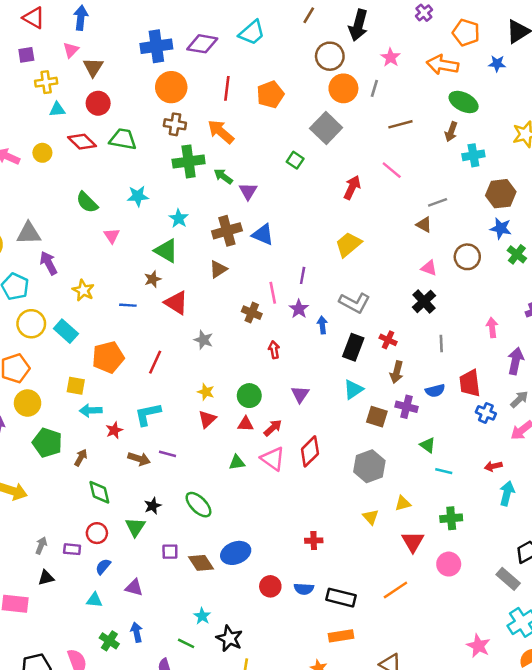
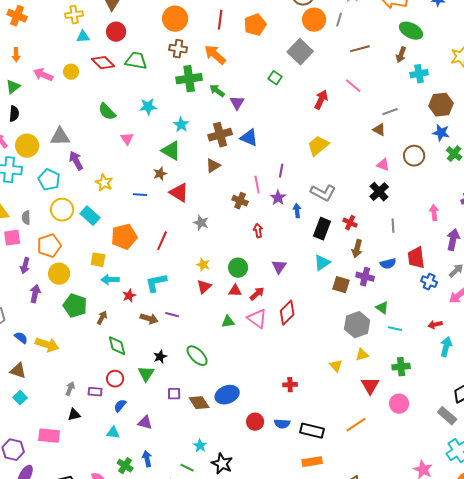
gray hexagon: (369, 466) -> (357, 325), moved

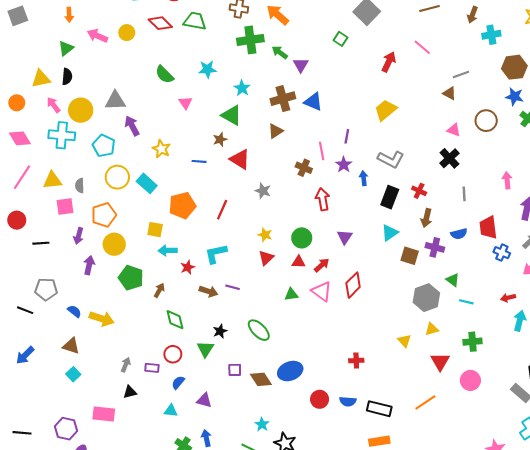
red arrow: (258, 231) -> (323, 199), size x1.5

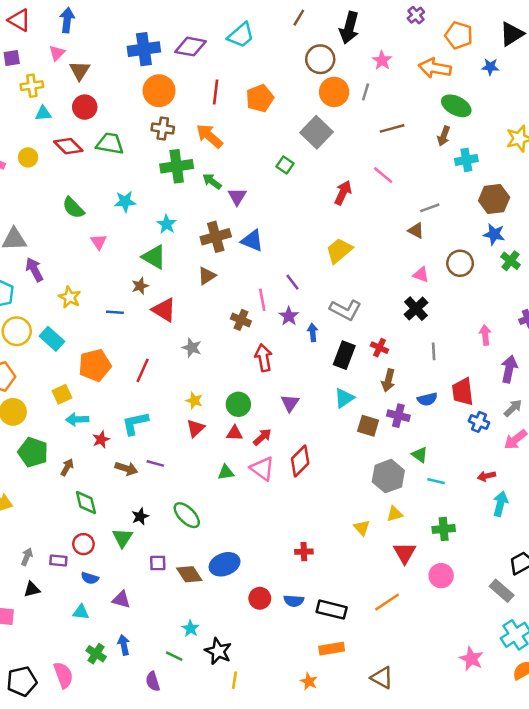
purple line: (347, 136) -> (293, 282), turned -48
yellow square: (155, 230) -> (62, 394), turned -35
blue semicircle: (178, 383) -> (90, 578), turned -112

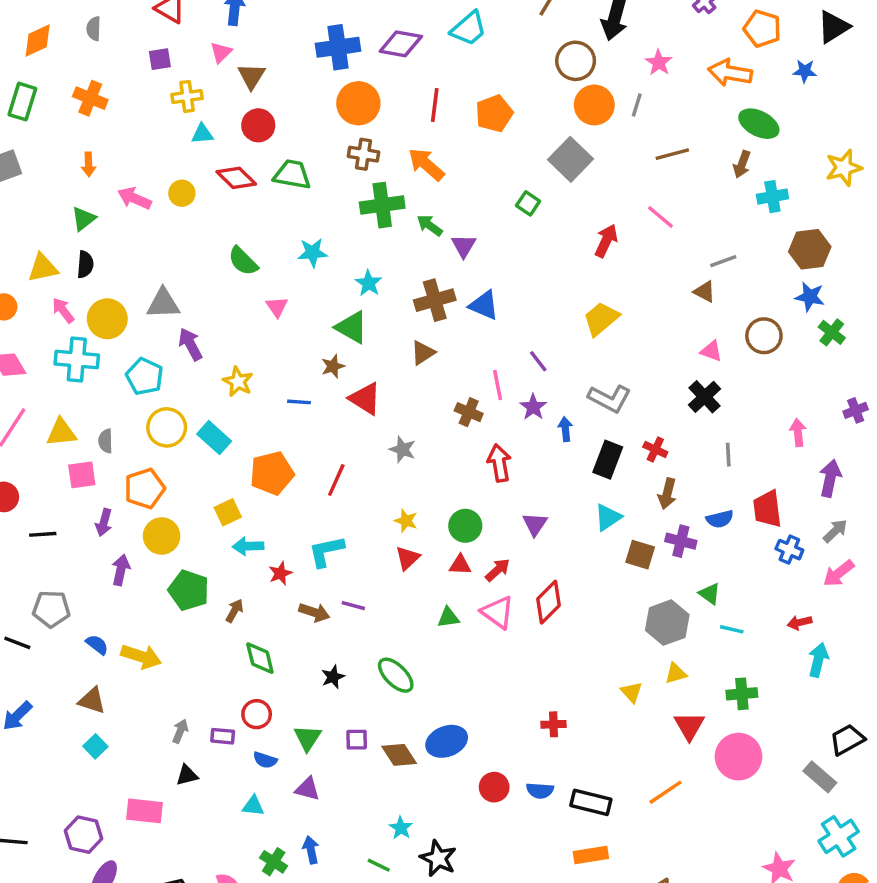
green triangle: (123, 538) -> (307, 738), moved
pink circle: (441, 576) -> (738, 757), size x1.4

